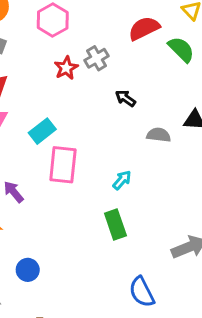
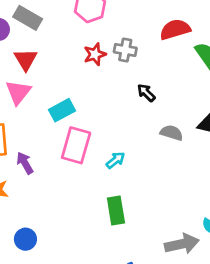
gray cross: (97, 58) -> (125, 50), turned 30
cyan arrow: (122, 180) -> (116, 160), moved

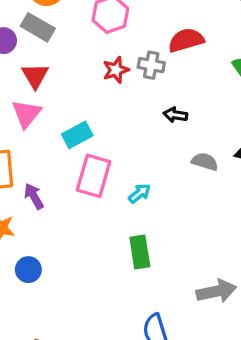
red semicircle: (175, 29) -> (186, 40), moved
black arrow: (146, 93) -> (175, 115), turned -36
blue circle: (25, 239) -> (28, 270), moved

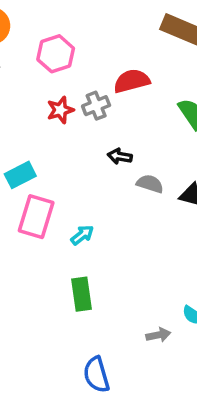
gray cross: (151, 65) -> (96, 106), turned -32
gray semicircle: (205, 162) -> (150, 184), moved
gray arrow: (216, 291) -> (158, 335), size x0.6

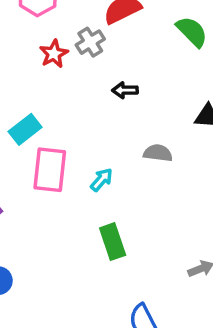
gray semicircle: (150, 184) -> (158, 153), moved

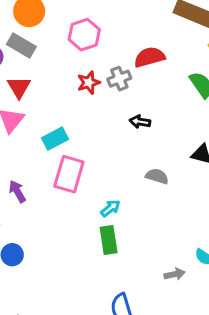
cyan arrow: (102, 180) -> (110, 208), moved

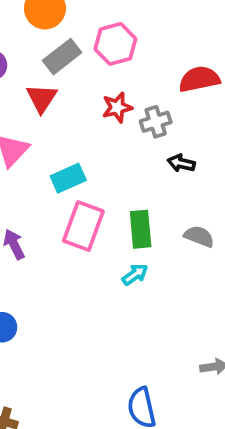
gray rectangle: (21, 45) -> (62, 57), moved, turned -72
gray cross: (119, 79) -> (156, 122), moved
red triangle: (19, 87) -> (42, 98), moved
green rectangle: (109, 240) -> (141, 229), moved

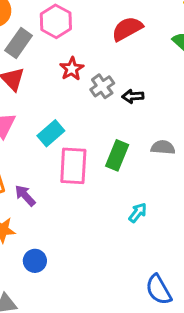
gray cross: (156, 122) -> (102, 86), moved
green rectangle: (141, 229) -> (117, 155), turned 44
cyan arrow: (135, 275) -> (138, 213), moved

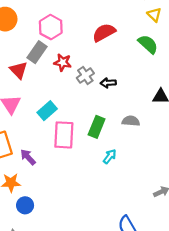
gray rectangle: (19, 43) -> (37, 52), moved
red star: (72, 69) -> (63, 62), turned -30
cyan arrow: (138, 213) -> (110, 156), moved
blue circle: (35, 261) -> (25, 205), moved

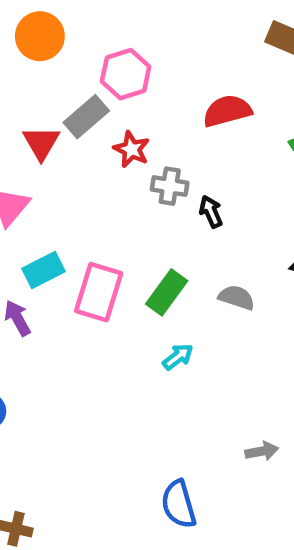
gray cross: (85, 76) -> (170, 186), turned 30
black arrow: (108, 83) -> (211, 212), turned 56
cyan rectangle: (47, 111) -> (44, 270), moved

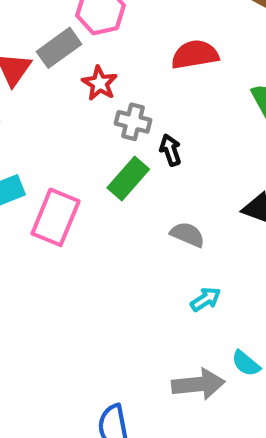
green rectangle: (167, 292) -> (128, 178), moved
cyan arrow: (178, 357) -> (206, 299), moved
gray arrow: (262, 451) -> (198, 384), size x1.6

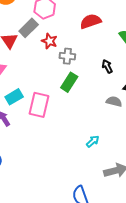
black arrow: (170, 150) -> (107, 66), moved
gray semicircle: (187, 235) -> (114, 101), moved
cyan arrow: (206, 299) -> (93, 141), moved

